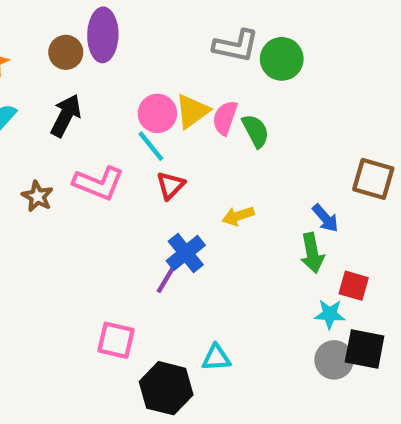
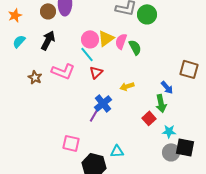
red square: (354, 286) -> (149, 118), moved, turned 32

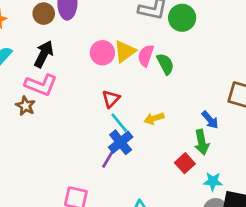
cyan line: (87, 54) -> (119, 123), moved
pink L-shape: (63, 71) -> (41, 85), moved

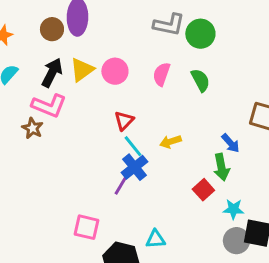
yellow triangle: (125, 51) -> (82, 70), moved
green semicircle: (165, 64) -> (200, 80), moved

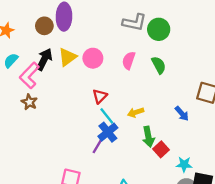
pink L-shape: (49, 106) -> (29, 75), moved, turned 112
green arrow: (221, 167) -> (148, 137), moved

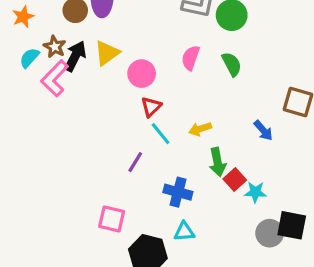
pink circle: (93, 58) -> (142, 74), moved
brown star: (29, 102) -> (55, 47), moved
blue cross: (108, 132) -> (178, 192), moved, turned -36
purple line: (97, 146) -> (135, 162), moved
cyan star: (184, 164) -> (255, 192), moved

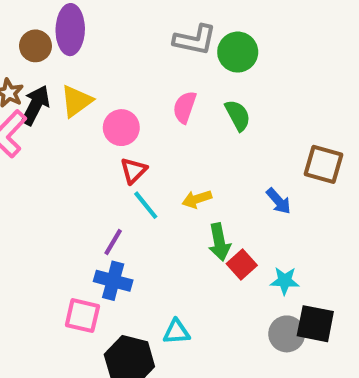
blue cross: (178, 192) -> (113, 281), moved
cyan star: (255, 192) -> (285, 281), moved

